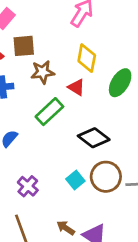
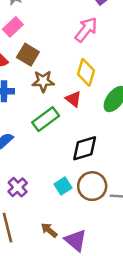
brown square: (24, 46) -> (28, 55), turned 30
black diamond: (94, 138) -> (85, 148), turned -60

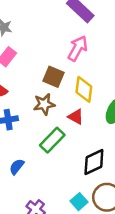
brown square: (28, 55) -> (54, 77), moved

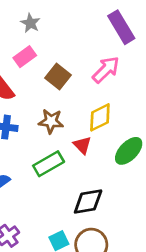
brown square: (54, 77) -> (58, 76), moved
yellow diamond: (84, 89) -> (100, 117), turned 40

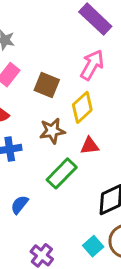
yellow diamond: (100, 117) -> (82, 107), moved
red triangle: (82, 145) -> (90, 146), turned -36

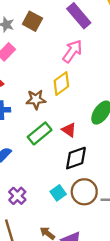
brown square: (47, 85) -> (32, 21), moved
red triangle: (90, 146) -> (69, 130), moved, turned 35

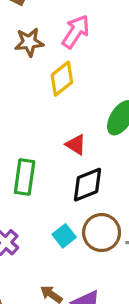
brown star: (36, 99) -> (29, 42), moved
green rectangle: (40, 133) -> (25, 177), moved, turned -40

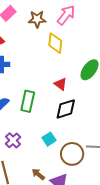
yellow diamond: (62, 79) -> (55, 43), turned -50
brown circle: (102, 233) -> (72, 154), moved

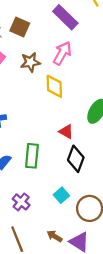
black diamond: (66, 109) -> (76, 159), turned -45

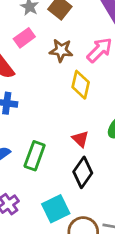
cyan square: (61, 195) -> (56, 209), size x1.5

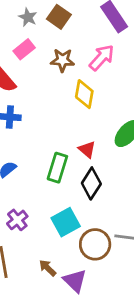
green rectangle: (35, 156) -> (57, 168), moved

